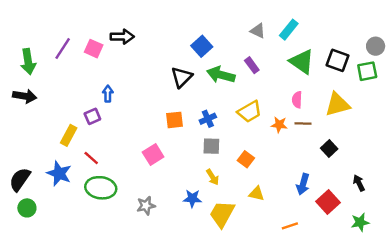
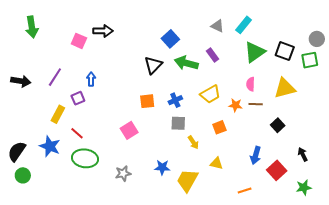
purple line: (63, 49) -> (55, 77), moved
green arrow: (28, 62) -> (32, 27), moved
green triangle: (302, 62) -> (255, 52), turned 50
orange square: (246, 159) -> (219, 127), moved, turned 32
yellow arrow: (213, 177) -> (193, 142), moved

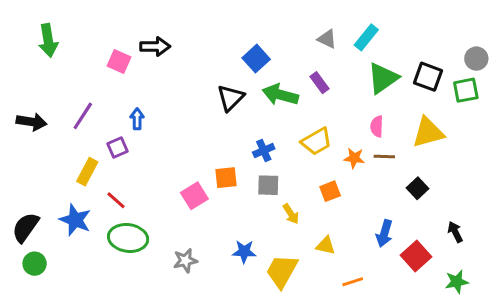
orange square: (147, 101) -> (226, 178), moved
orange line: (245, 190) -> (353, 282), moved

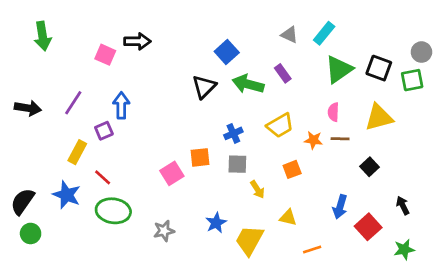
blue arrow: (137, 119) -> (121, 105), size x1.4
blue star: (244, 252) -> (216, 223), turned -30

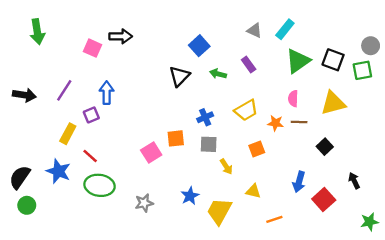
green arrow: (248, 84) -> (218, 74), size x0.6
green star: (404, 249) -> (369, 222), moved

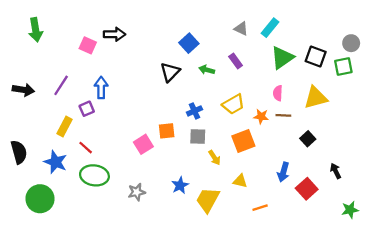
orange square: (257, 149) -> (243, 141), size x1.5
black semicircle: (20, 177) -> (19, 152), moved, turned 130
green circle: (27, 205) -> (40, 199), moved, size x1.6

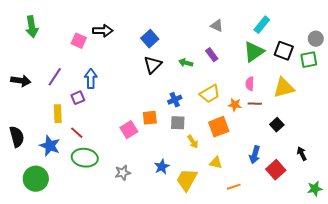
cyan rectangle: (270, 28) -> (262, 25), moved
blue square: (189, 43) -> (150, 39), moved
yellow rectangle: (64, 126) -> (58, 114), turned -30

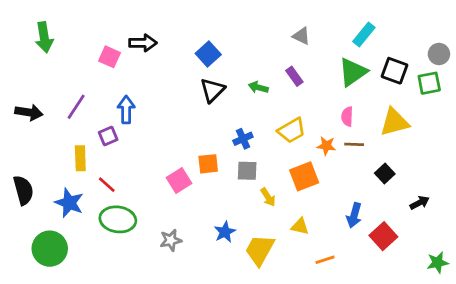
black arrow: (302, 154) -> (420, 203), moved, turned 88

